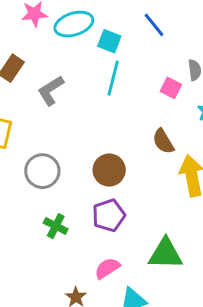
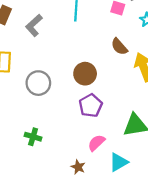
green cross: (56, 226) -> (33, 137), moved

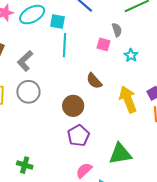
brown semicircle: (119, 47) -> (94, 81), moved
gray circle: (38, 83) -> (28, 92), moved

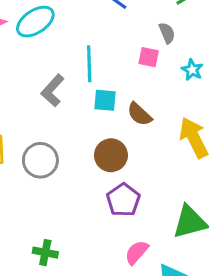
cyan square: (57, 21) -> (105, 100), moved
gray L-shape: (25, 61) -> (53, 90), moved
gray circle: (28, 92) -> (40, 160), moved

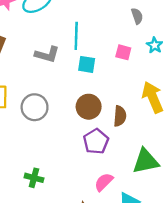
pink square: (149, 57) -> (123, 52), moved
gray L-shape: (53, 90) -> (47, 55), turned -120
brown semicircle: (139, 114) -> (120, 116), moved, turned -132

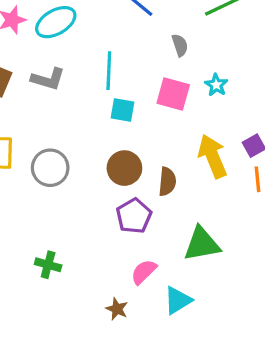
gray semicircle: (137, 16) -> (180, 45), moved
pink square: (123, 52) -> (173, 94), size x1.5
gray L-shape: (47, 55) -> (48, 79), moved

